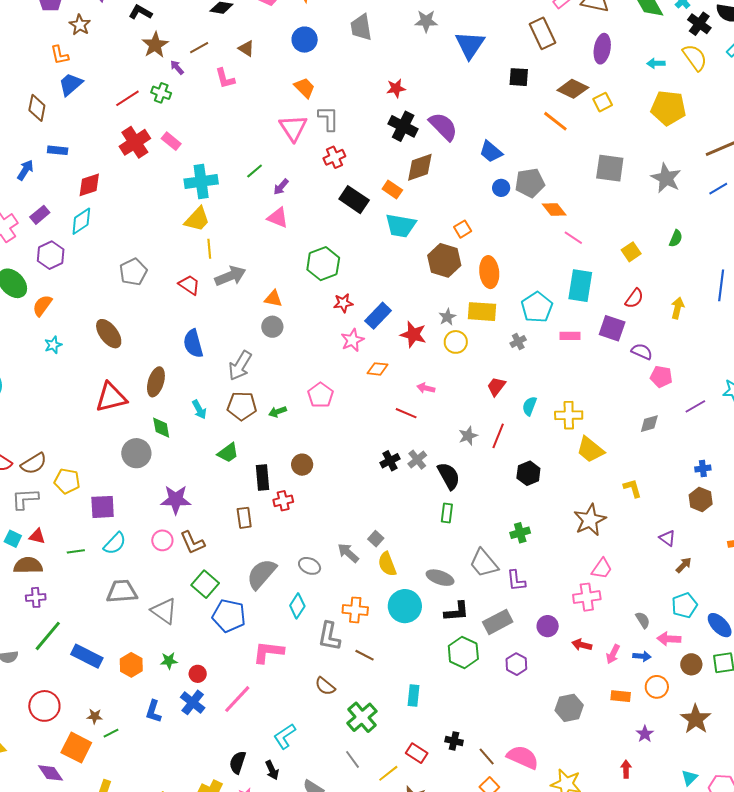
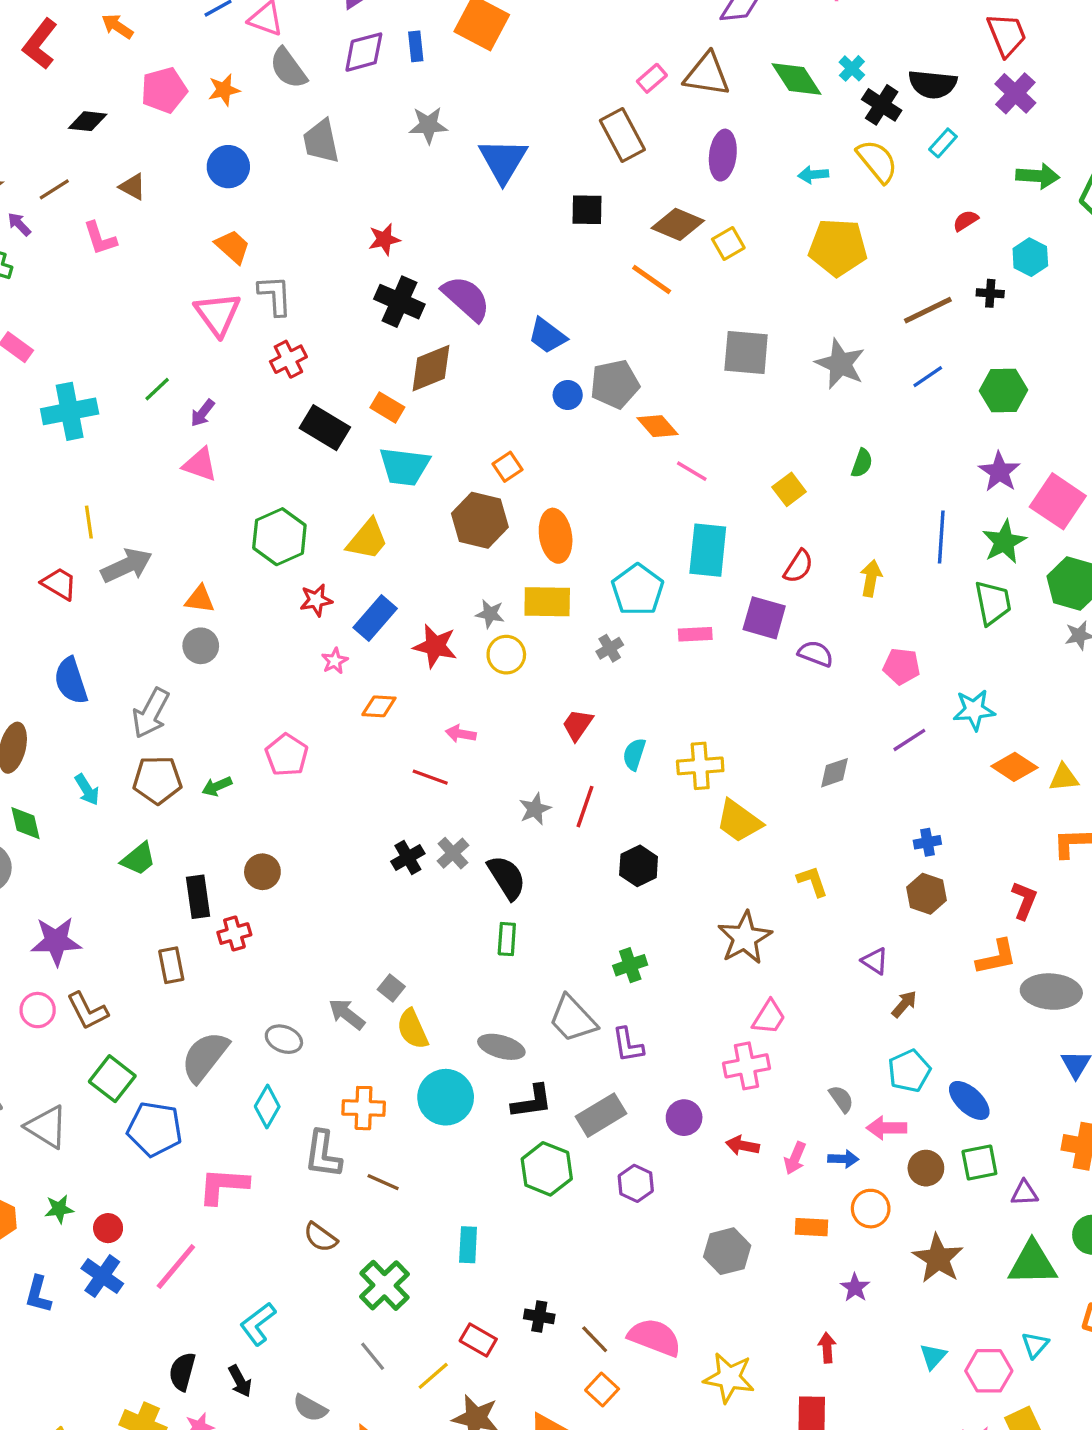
yellow trapezoid: (197, 219) -> (367, 539), moved
gray star: (447, 317) -> (490, 614), turned -30
pink star: (352, 340) -> (335, 661), size x0.7
pink pentagon: (661, 377) -> (901, 666), moved

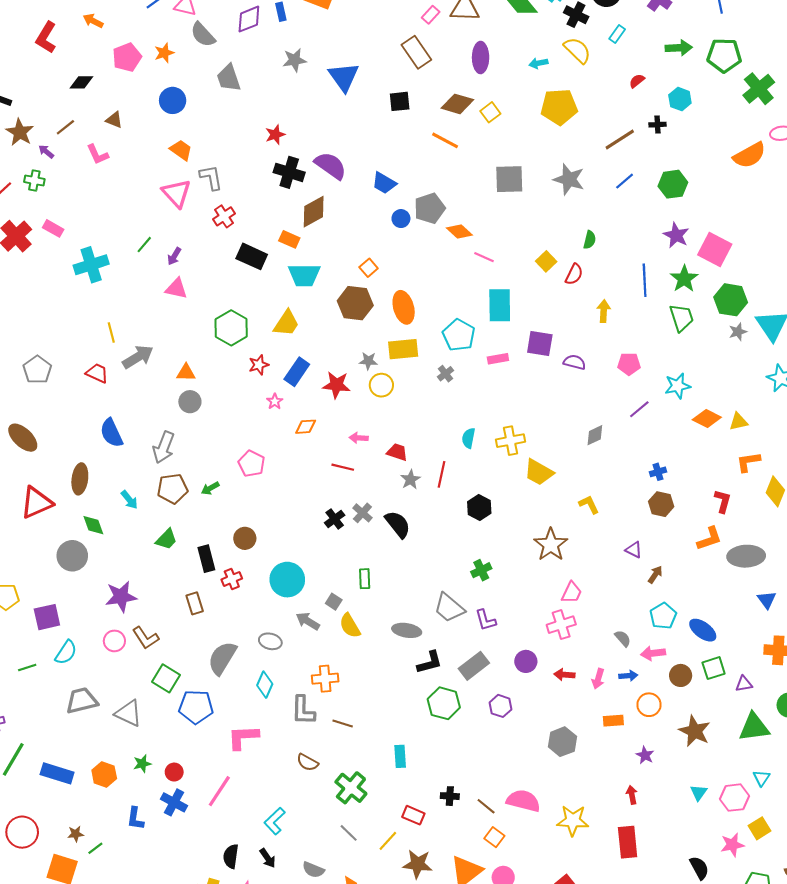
red semicircle: (798, 566) -> (574, 274), moved
red trapezoid: (578, 725) -> (397, 452), moved, turned 80
green rectangle: (507, 939) -> (365, 579), moved
cyan circle: (446, 1097) -> (287, 580), moved

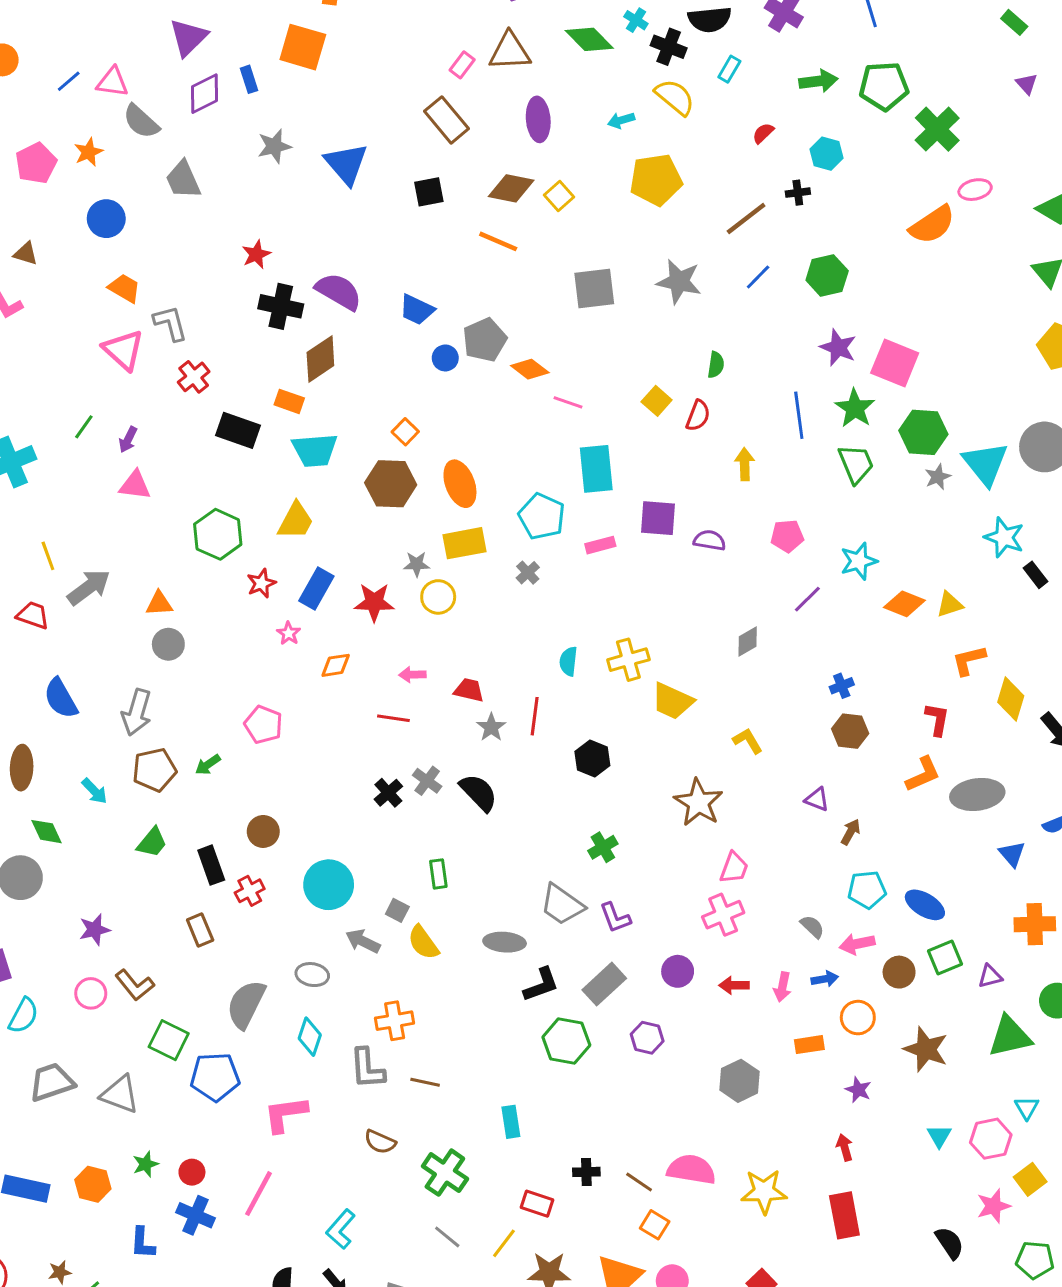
purple star: (121, 597) -> (95, 930), size x0.7
cyan pentagon: (663, 616) -> (867, 890), turned 30

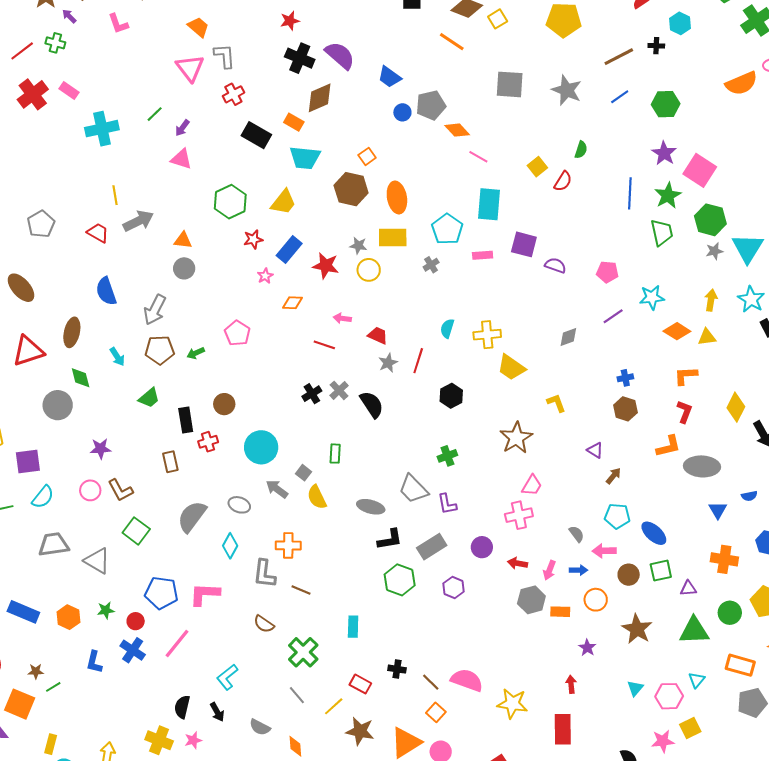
yellow arrow: (745, 464) -> (711, 300), moved
orange L-shape: (969, 660) -> (686, 376), moved
blue pentagon: (215, 1077) -> (161, 593), moved
gray hexagon: (740, 1081) -> (531, 600), moved

